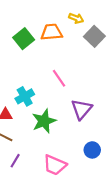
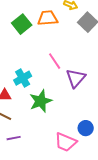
purple triangle: (82, 109) -> (76, 78), moved
purple line: (15, 161) -> (14, 138), turned 48
pink trapezoid: (55, 165) -> (66, 142), moved

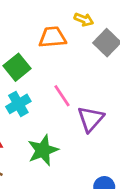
green square: (22, 24) -> (17, 67), moved
cyan cross: (23, 78) -> (18, 104), moved

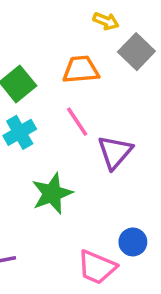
orange trapezoid: (52, 37) -> (81, 70), moved

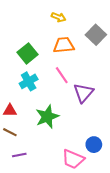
yellow arrow: (106, 21) -> (59, 17), moved

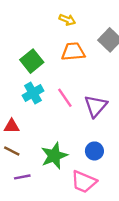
pink line: (62, 75) -> (65, 98), moved
green star: (47, 117) -> (54, 156), moved
blue circle: (94, 145) -> (94, 151), moved

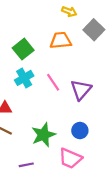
yellow arrow: (67, 20) -> (69, 11), moved
purple line: (22, 177) -> (26, 165), moved

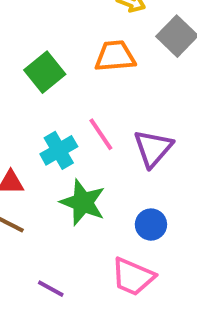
cyan cross: (24, 78) -> (59, 150), moved
green star: (43, 135) -> (83, 202), moved, turned -30
purple line: (26, 165) -> (51, 289), turned 40

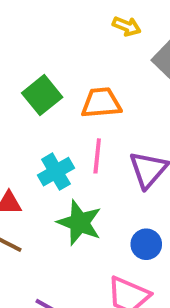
orange trapezoid: (115, 56) -> (101, 103), moved
pink line: (101, 134) -> (97, 156), turned 40

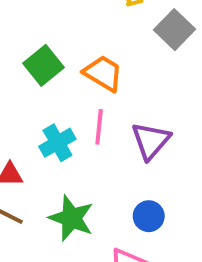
orange trapezoid: (101, 103) -> (103, 73), turned 36
green star: (80, 223) -> (71, 218), moved

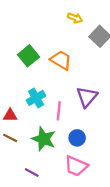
pink line: (99, 127) -> (59, 111), moved
blue circle: (149, 216) -> (77, 138), moved

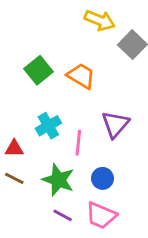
yellow arrow: (75, 18) -> (100, 20), size x1.5
purple line: (32, 172) -> (63, 215), moved

